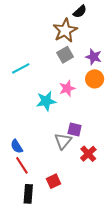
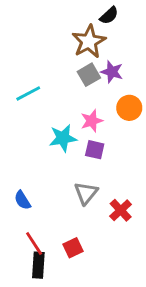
purple star: (94, 57) -> (112, 72), moved
purple square: (75, 130) -> (95, 150), moved
red line: (22, 165) -> (34, 243), moved

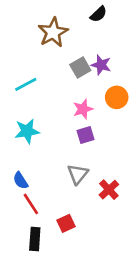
brown star: (89, 41) -> (53, 32), moved
cyan star: (63, 138) -> (27, 131), moved
purple square: (95, 150) -> (85, 135), turned -30
red line: (34, 243) -> (31, 204), moved

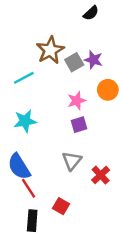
brown star: (53, 32) -> (50, 50), moved
blue semicircle: (21, 181) -> (19, 167), size x1.6
red square: (66, 223) -> (61, 206), turned -35

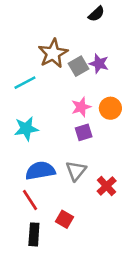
orange circle: (108, 90) -> (110, 108), moved
blue semicircle: (19, 167) -> (40, 171), moved, turned 112

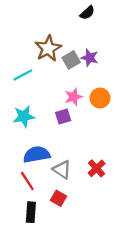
purple square: (84, 132) -> (63, 116), moved
gray triangle: (76, 171) -> (62, 170), moved, turned -36

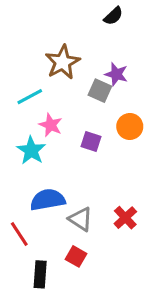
gray square: (71, 60) -> (100, 91), moved, turned -36
pink star: (73, 97) -> (51, 125), moved, turned -30
cyan star: (24, 116) -> (31, 150), turned -30
purple square: (63, 116) -> (91, 141), moved, turned 35
red line: (27, 181) -> (19, 234), moved

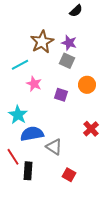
purple star: (116, 74) -> (69, 43), moved
cyan star: (31, 150) -> (18, 115), moved
red cross: (125, 218) -> (91, 129), moved
red square: (76, 256) -> (69, 175), moved
black rectangle: (40, 274) -> (28, 171), moved

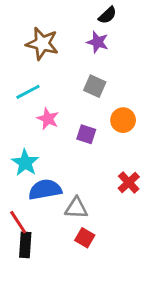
brown star: (42, 42) -> (42, 44), moved, turned -30
purple star: (69, 43) -> (98, 42), moved
gray triangle: (54, 147) -> (76, 208), turned -30
black rectangle: (28, 171) -> (25, 245), moved
red square: (69, 175) -> (85, 238), moved

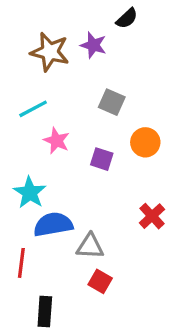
purple star: (98, 42) -> (93, 45), moved
red line: (18, 222) -> (21, 263), turned 40
black rectangle: (25, 245) -> (45, 312), moved

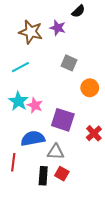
pink star: (57, 141) -> (35, 105), moved
purple square: (102, 159) -> (63, 120), moved, size x1.6
cyan star: (30, 193) -> (18, 101), moved
black rectangle: (45, 312) -> (43, 176), moved

